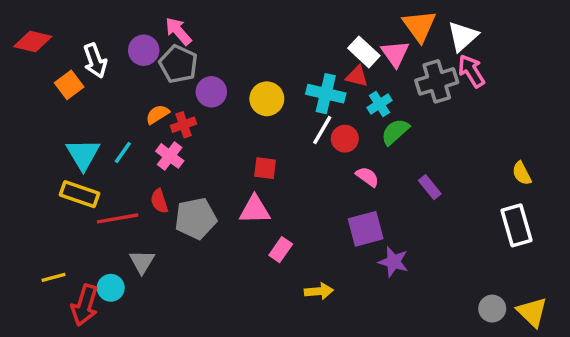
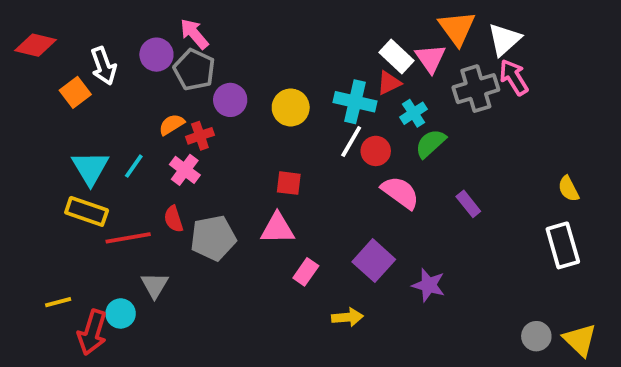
red triangle: (357, 76) -> (389, 83), turned -40
pink semicircle: (367, 177) -> (400, 193), size x1.5
purple square: (366, 229) -> (374, 261), moved, turned -33

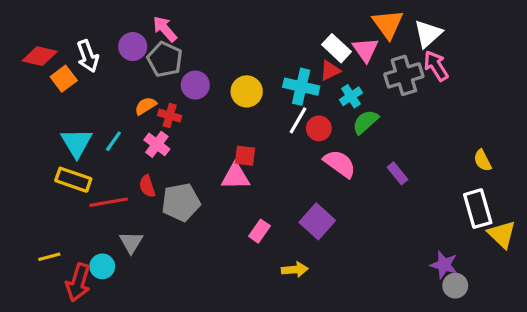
red diamond: (36, 45) -> (40, 56), moved
red cross: (200, 136) -> (170, 116), turned 35
pink triangle: (277, 228) -> (235, 177), moved
purple star: (429, 285) -> (444, 265), moved
yellow triangle: (580, 340) -> (502, 234), moved

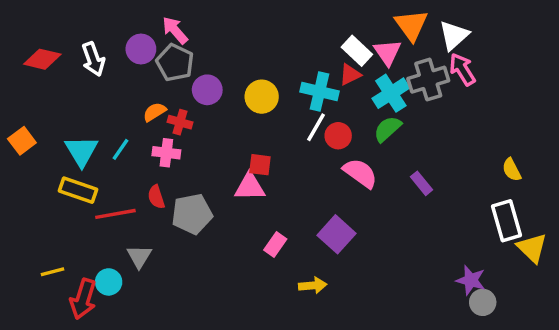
orange square: (64, 79) -> (22, 141), moved
cyan cross: (351, 96) -> (391, 93), moved, size x1.5
pink cross: (157, 144) -> (166, 153), turned -30

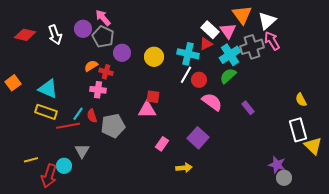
cyan line: (121, 149) -> (78, 114), moved
cyan triangle: (81, 151) -> (48, 89), turned -35

